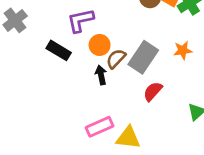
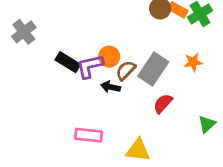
purple L-shape: (80, 20) -> (90, 66), moved
black arrow: (101, 75) -> (111, 87), turned -66
pink rectangle: (100, 127) -> (89, 135), moved, turned 30

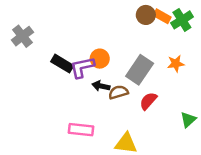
brown semicircle: (126, 70) -> (118, 92), moved, turned 30

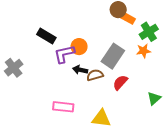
orange rectangle: (162, 16) -> (128, 18), moved
green cross: (182, 20) -> (149, 32), moved
gray cross: (22, 36) -> (14, 68), moved
black rectangle: (62, 64) -> (46, 36), moved

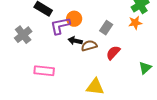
gray rectangle: (113, 56) -> (106, 28), size x0.6
gray cross: (14, 68) -> (23, 35), moved
pink rectangle: (63, 107) -> (44, 71), moved

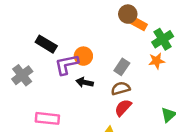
brown semicircle: (89, 46) -> (121, 88), moved
red semicircle: (113, 53) -> (123, 108), moved

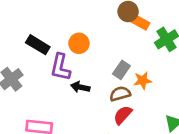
orange circle: (83, 56) -> (79, 43), moved
orange star: (157, 61) -> (143, 80), moved
purple L-shape: (67, 64) -> (60, 67), turned -65

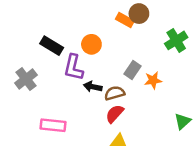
orange rectangle: (140, 22) -> (125, 20), moved
brown semicircle: (120, 94) -> (115, 93), moved
red semicircle: (123, 115) -> (115, 114), moved

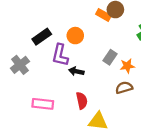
black rectangle: (52, 46) -> (42, 37), turned -66
brown semicircle: (115, 93) -> (124, 88), moved
red semicircle: (115, 114) -> (82, 101), moved, turned 126

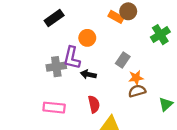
black rectangle: (42, 37) -> (54, 18), moved
gray cross: (20, 65) -> (56, 67), moved, turned 30
orange star: (127, 66) -> (136, 78), moved

